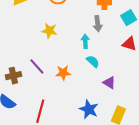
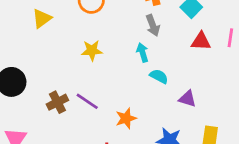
orange star: (63, 73) -> (126, 118), moved
brown cross: (13, 76) -> (57, 102), moved

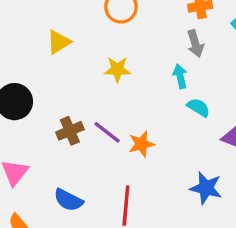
yellow triangle: (42, 18) -> (59, 42), moved
orange star: (126, 118) -> (141, 144), moved

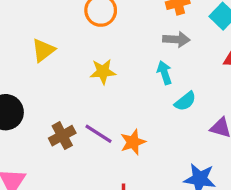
gray arrow: (195, 44) -> (176, 39), turned -65
cyan semicircle: (199, 107) -> (185, 101), turned 115

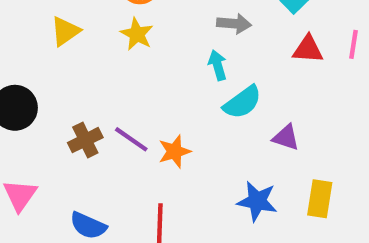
yellow star: (103, 72) -> (137, 34), moved, turned 30
cyan semicircle: (185, 101) -> (242, 102), size x1.4

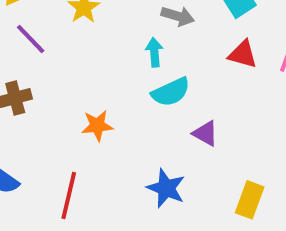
purple line: (131, 139) -> (31, 39), moved
yellow rectangle: (320, 199) -> (250, 200), moved

